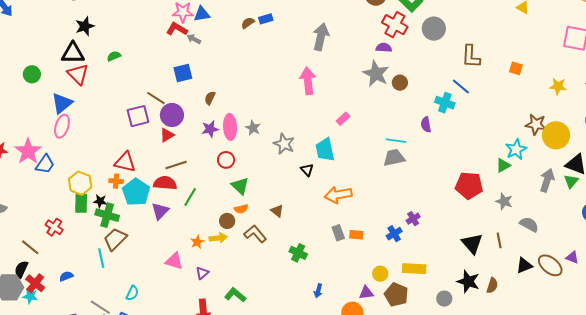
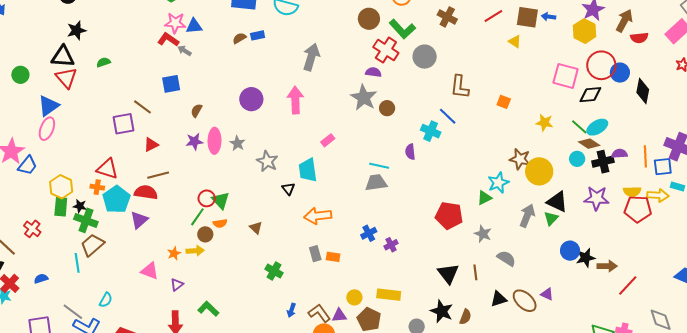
purple circle: (172, 115) -> (251, 99), moved
red circle: (226, 160) -> (207, 198), moved
green line: (190, 197) -> (197, 217), moved
brown L-shape: (255, 234) -> (319, 313), moved
blue cross: (394, 234) -> (369, 233), moved

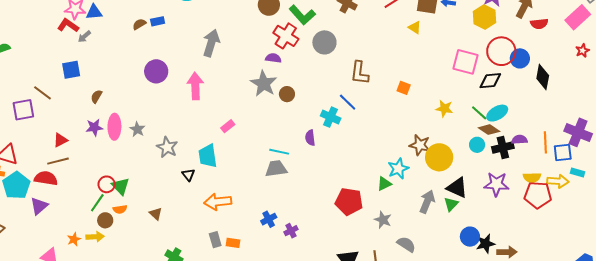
gray arrow: (184, 51) -> (84, 37), turned -72
purple circle: (251, 99) -> (156, 71), moved
red triangle: (151, 145) -> (60, 140), moved

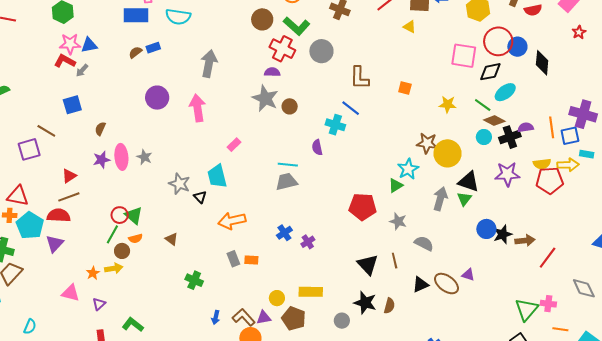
cyan ellipse: (497, 113) -> (505, 92), moved
gray star: (167, 147) -> (179, 184), moved

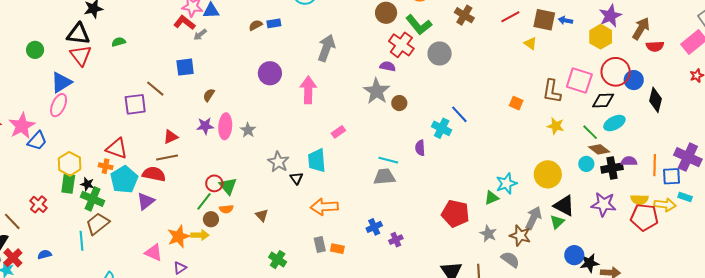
brown L-shape: (360, 78) -> (552, 91), moved
brown star: (427, 143) -> (520, 236), moved
orange star: (93, 273) -> (179, 236), size x1.6

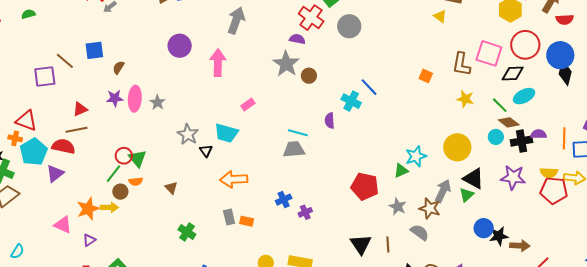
blue square: (185, 67) -> (94, 50), moved
blue circle: (634, 80) -> (560, 55), moved, size x1.4
cyan trapezoid: (317, 161) -> (226, 133), turned -70

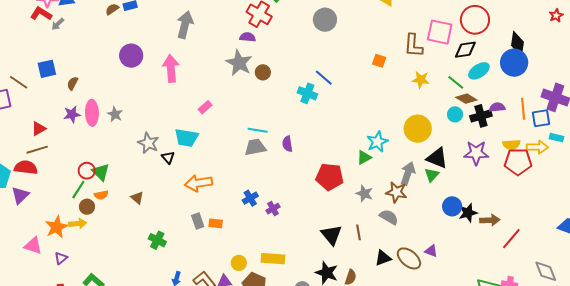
gray circle: (349, 26) -> (325, 20), moved
blue circle: (560, 55) -> (514, 63), moved
purple semicircle: (330, 121) -> (287, 144), moved

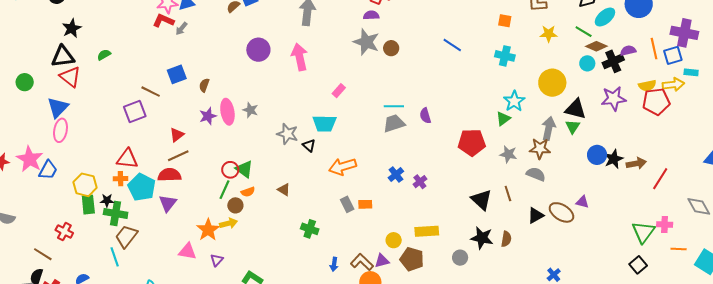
cyan cross: (307, 93) -> (505, 56), moved

